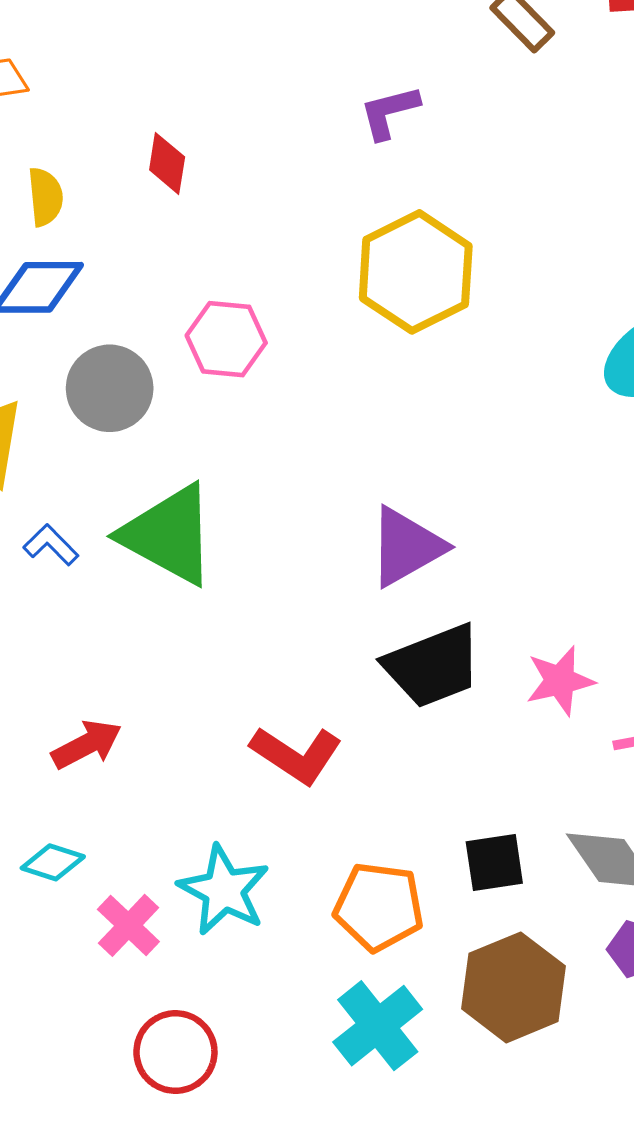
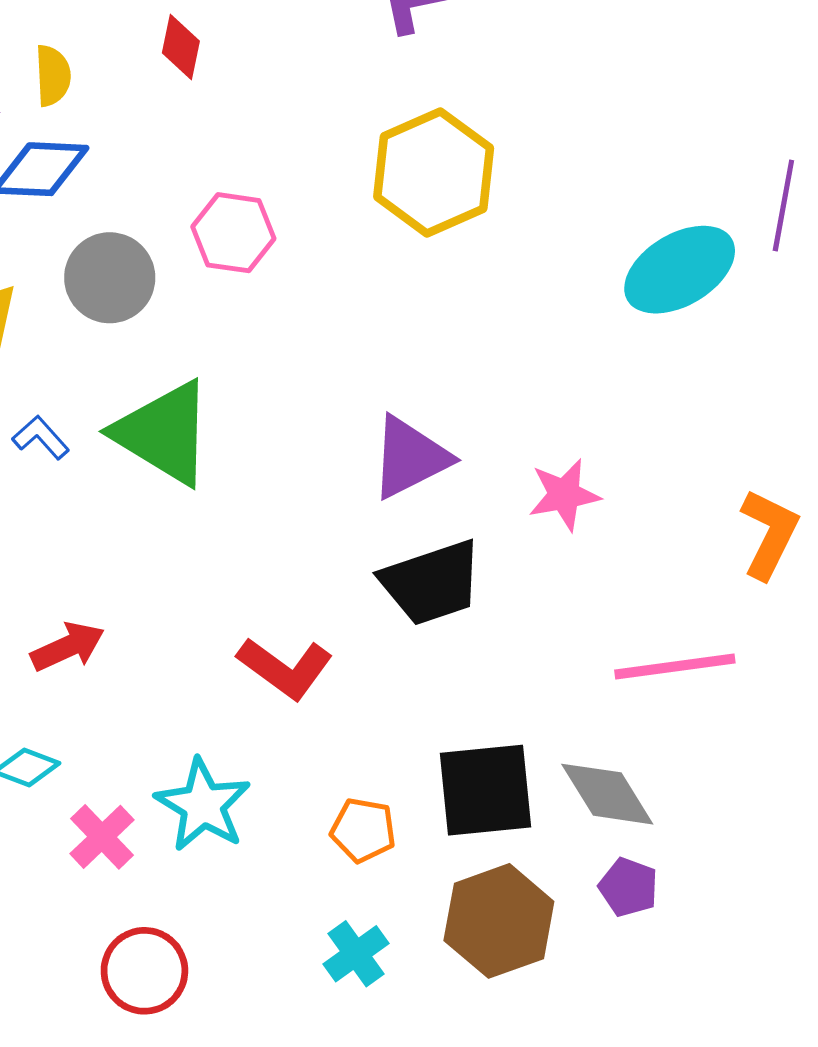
pink star: (560, 681) -> (564, 495), moved
black square: (494, 863) -> (485, 790), size x1.6
orange pentagon: (379, 907) -> (363, 830), size x0.7
cyan cross: (378, 1026) -> (356, 954), size x0.7

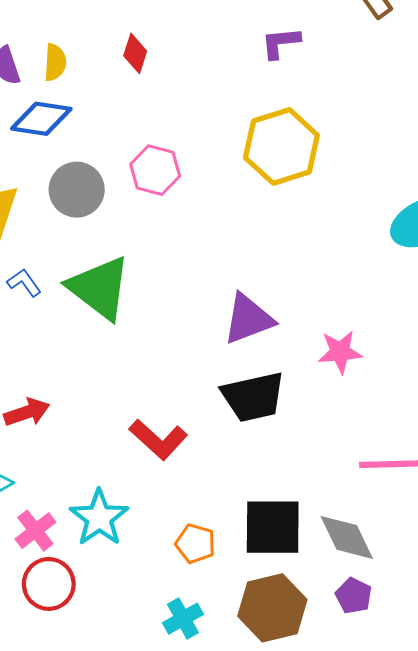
red circle: (144, 971) -> (49, 584), moved

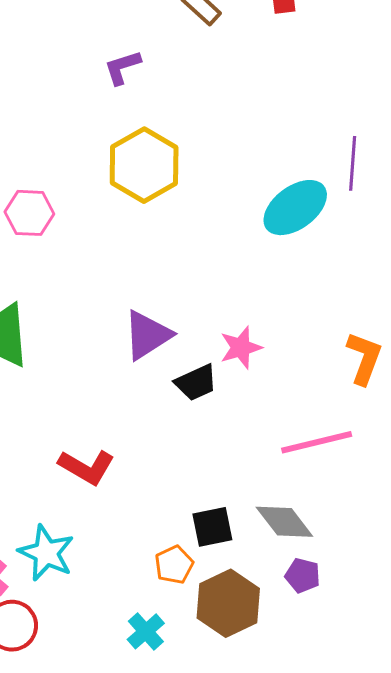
black trapezoid: (253, 397) -> (196, 383), moved, size x0.7
black square: (273, 527) -> (212, 527), size x0.7
orange pentagon: (195, 544) -> (174, 565), moved, turned -30

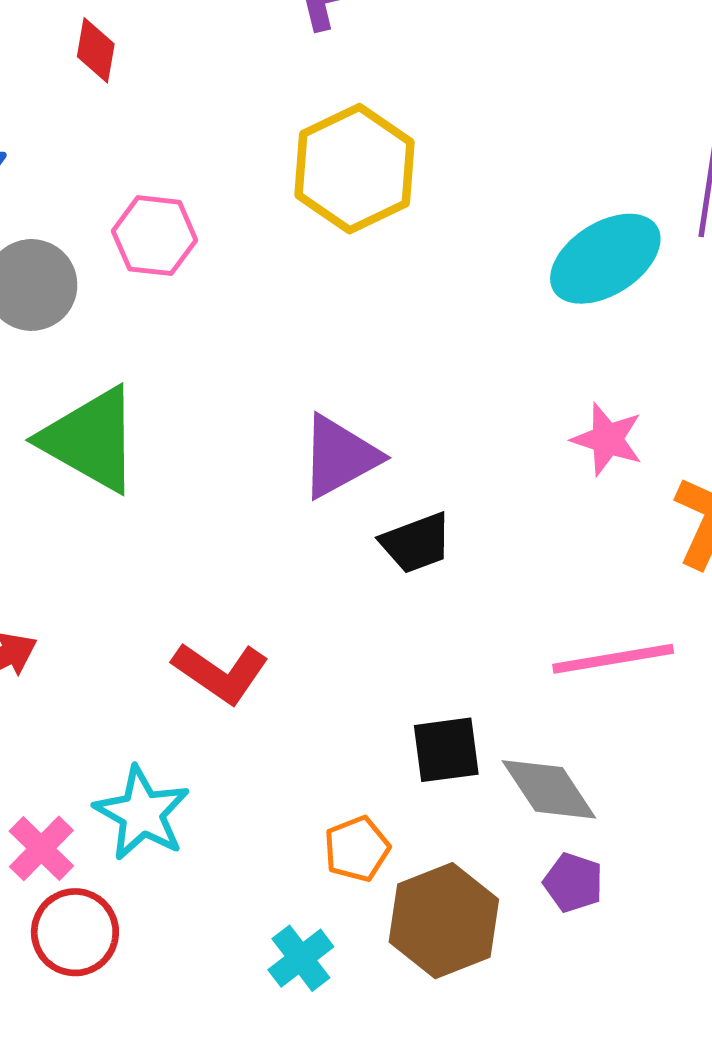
pink star: (241, 348) -> (607, 439), moved, turned 30
black square: (212, 527) -> (446, 750), moved

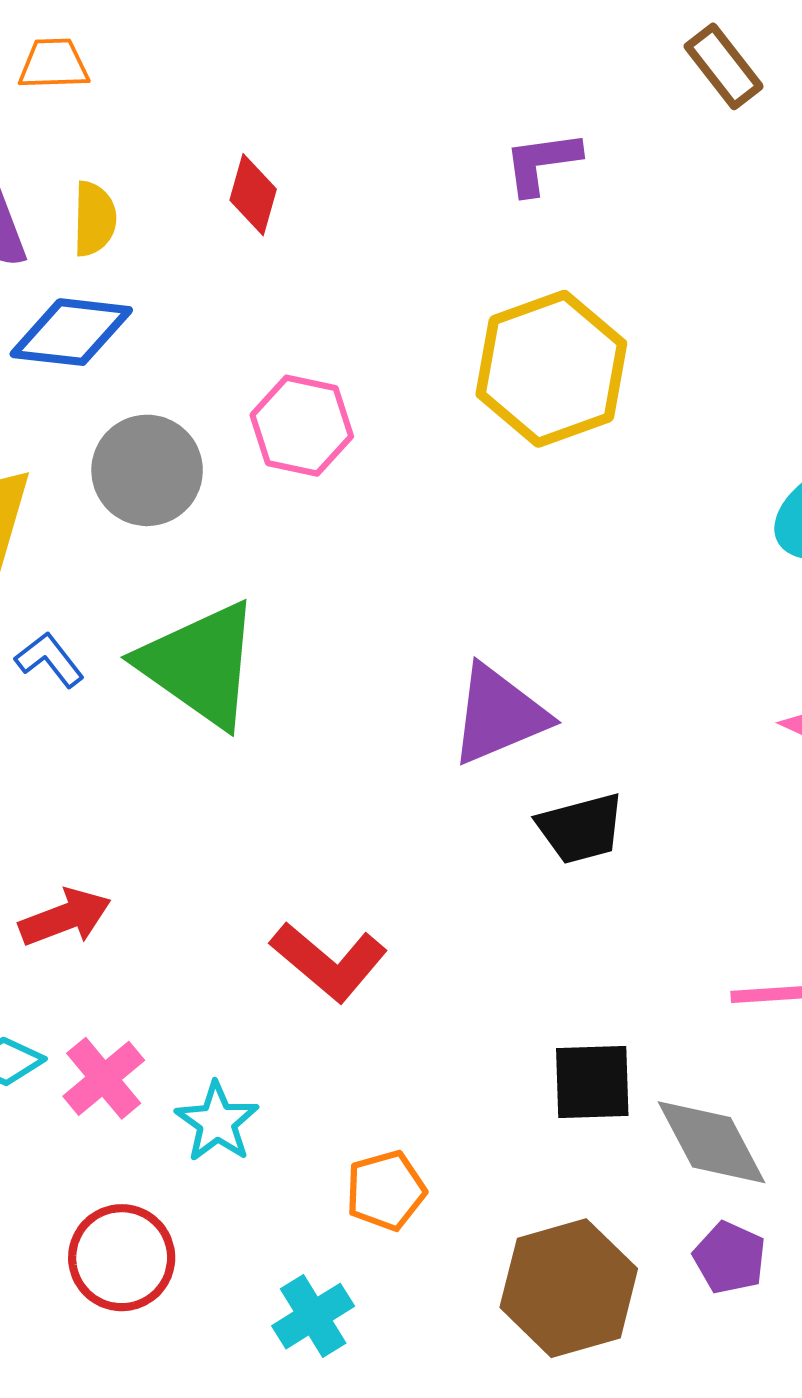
cyan star: (142, 813) -> (217, 1122), size x0.7
pink cross: (41, 848) -> (104, 1078), moved
orange pentagon: (357, 849) -> (386, 1191), moved
cyan cross: (301, 958) -> (313, 1316), moved

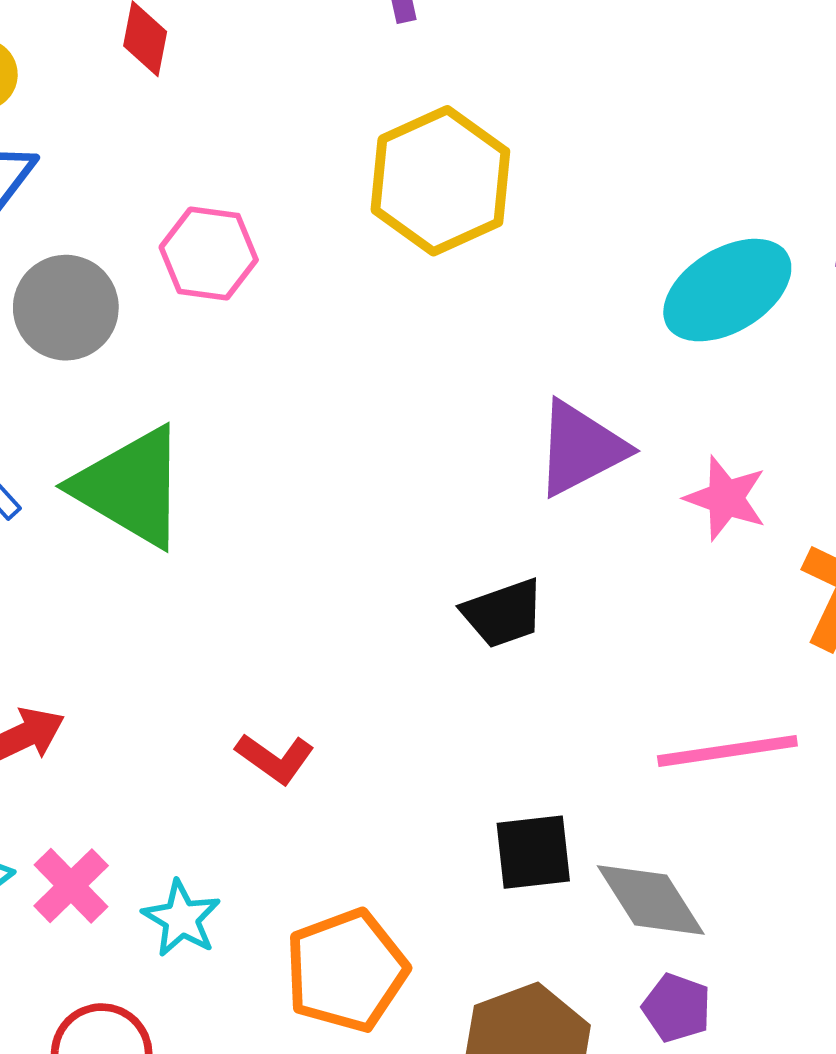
purple triangle: (499, 715) -> (581, 448), moved
red L-shape: (329, 962) -> (275, 758), size x0.7
orange pentagon: (386, 1191) -> (346, 970), size x1.6

